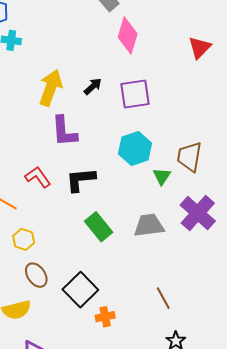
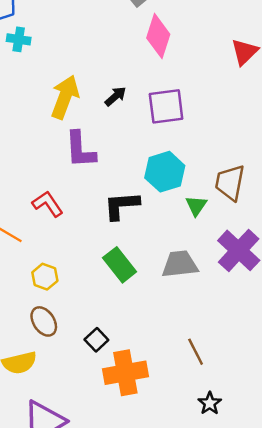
black L-shape: (81, 180) -> (121, 205), moved
yellow hexagon: (24, 239) -> (45, 277), moved
black square: (80, 290) -> (96, 340), size x0.6
orange cross: (105, 317) -> (125, 373), size x1.8

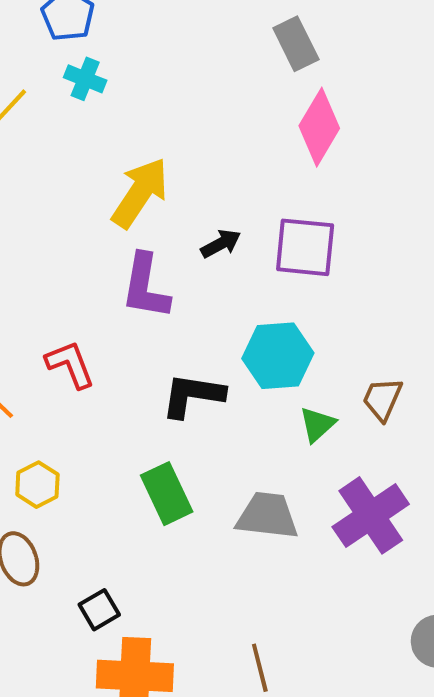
black arrow: (115, 96) -> (221, 244), moved
brown trapezoid: (230, 183) -> (382, 399), size x0.7

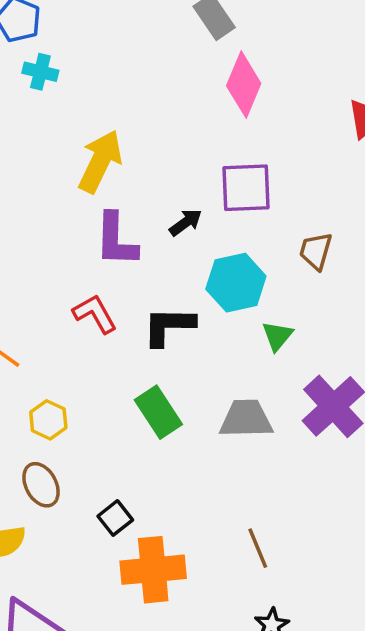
black arrow: (221, 244) -> (186, 222), moved
red L-shape: (70, 364) -> (95, 314), moved
brown trapezoid: (382, 399) -> (316, 251), moved

